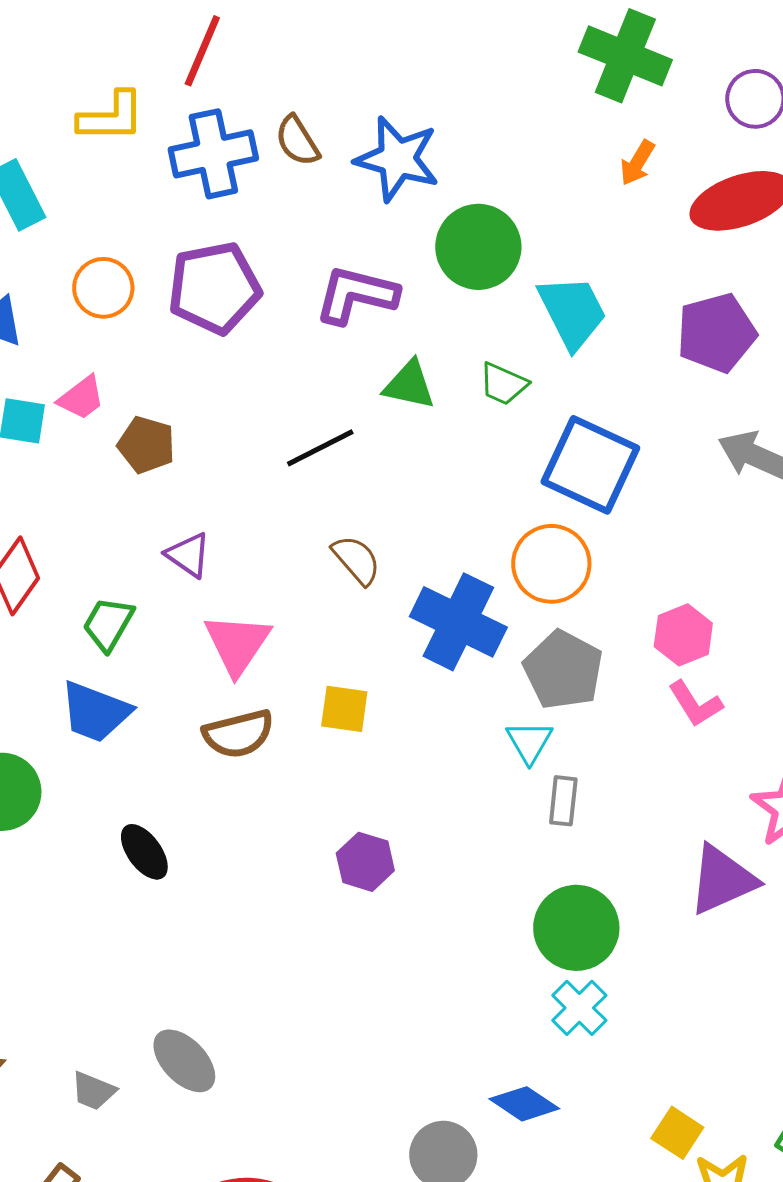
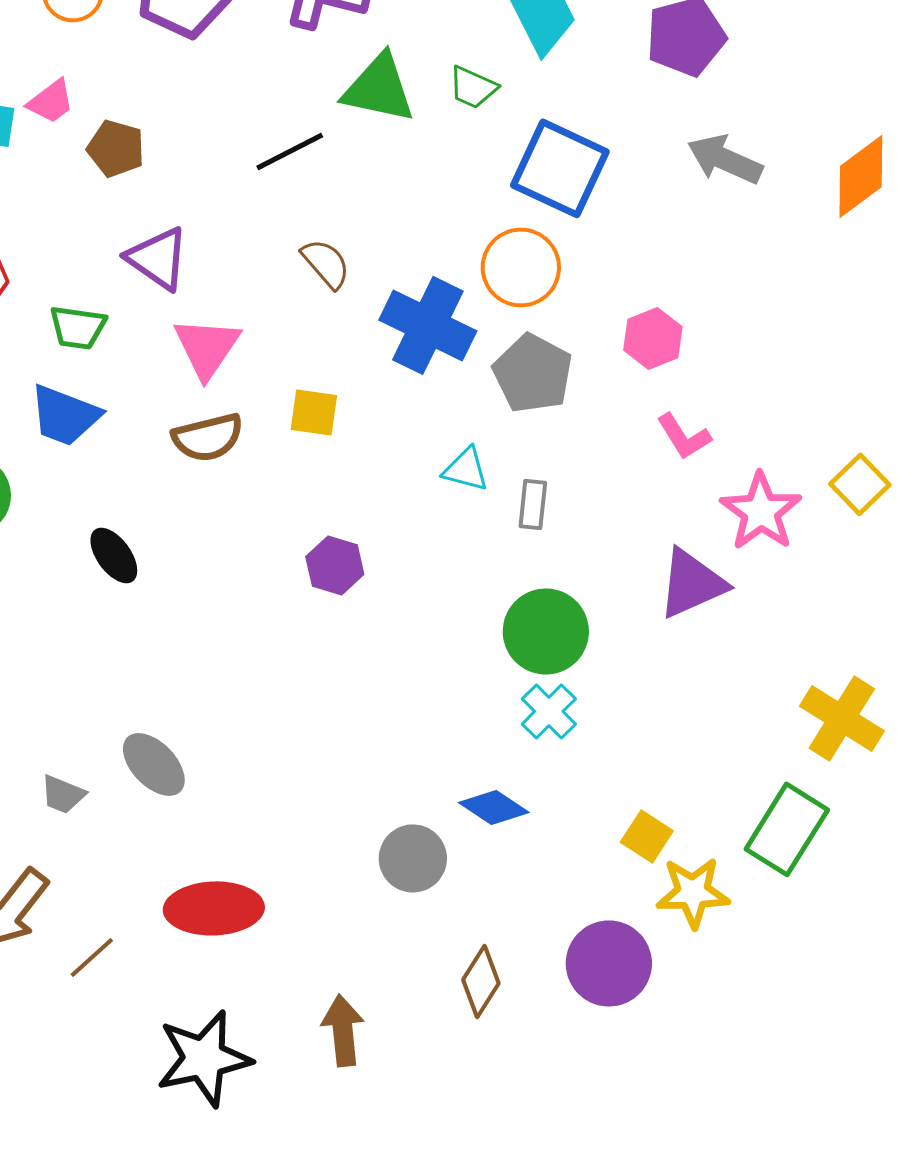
green triangle: (409, 385) -> (379, 88), size x1.4
purple triangle: (188, 555) -> (158, 258), size x1.4
green trapezoid: (108, 624) -> (78, 327), turned -112
pink L-shape: (695, 704) -> (684, 436), moved
cyan triangle: (529, 742) -> (466, 469), moved, turned -45

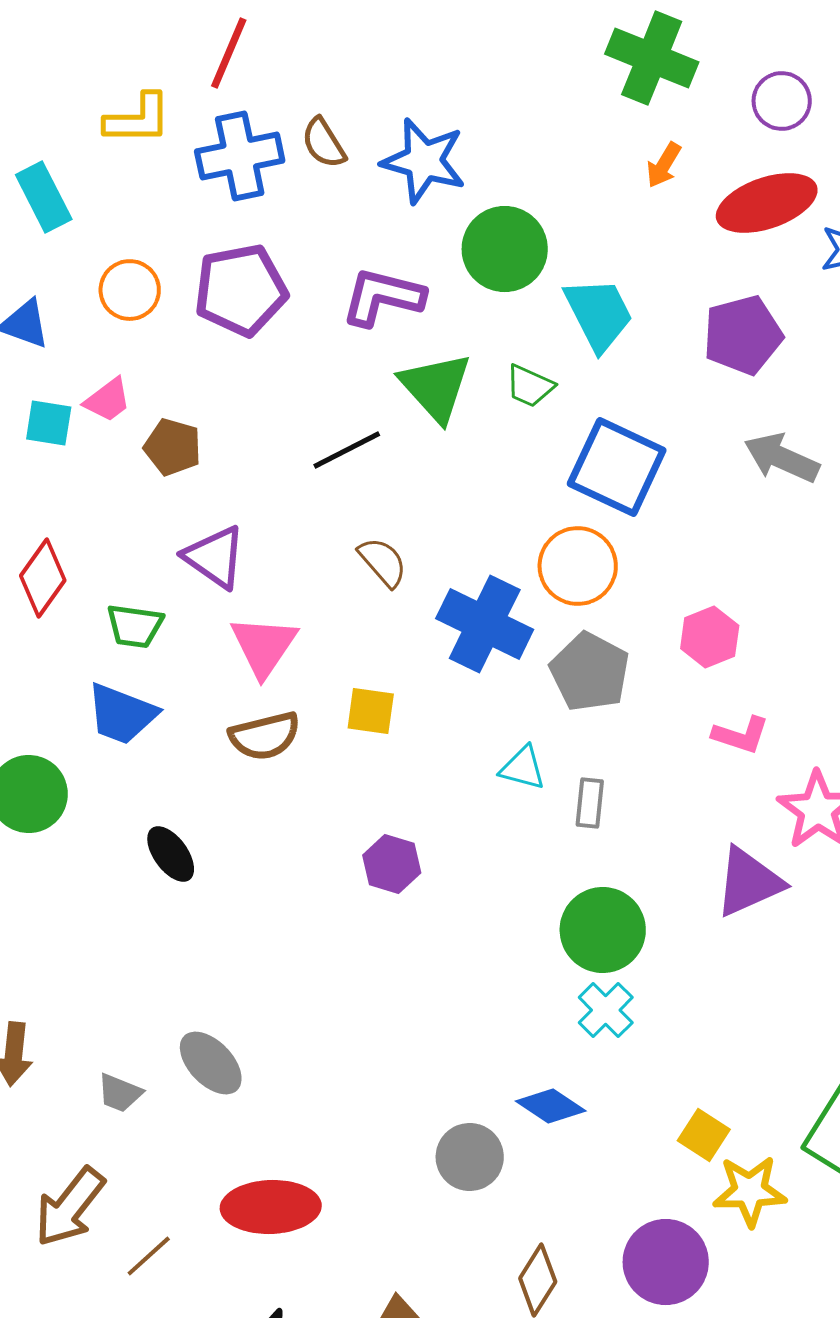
green triangle: (379, 88) -> (436, 387), turned 36
pink L-shape: (684, 436) -> (741, 735), turned -40

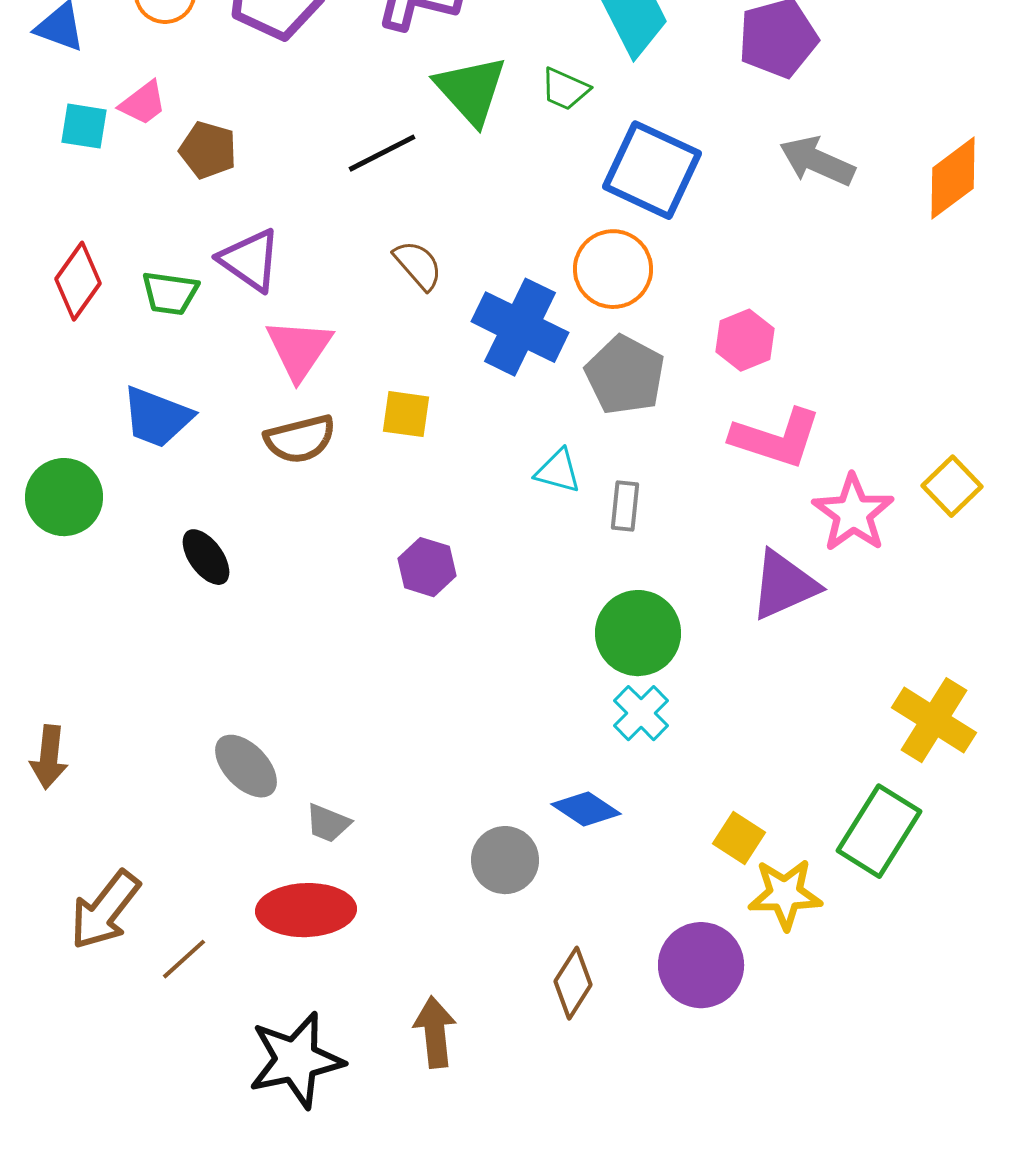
green trapezoid: (135, 626) -> (170, 293), moved
pink L-shape: (741, 735) -> (776, 438), size x1.6
gray trapezoid: (120, 1093) -> (328, 823), moved

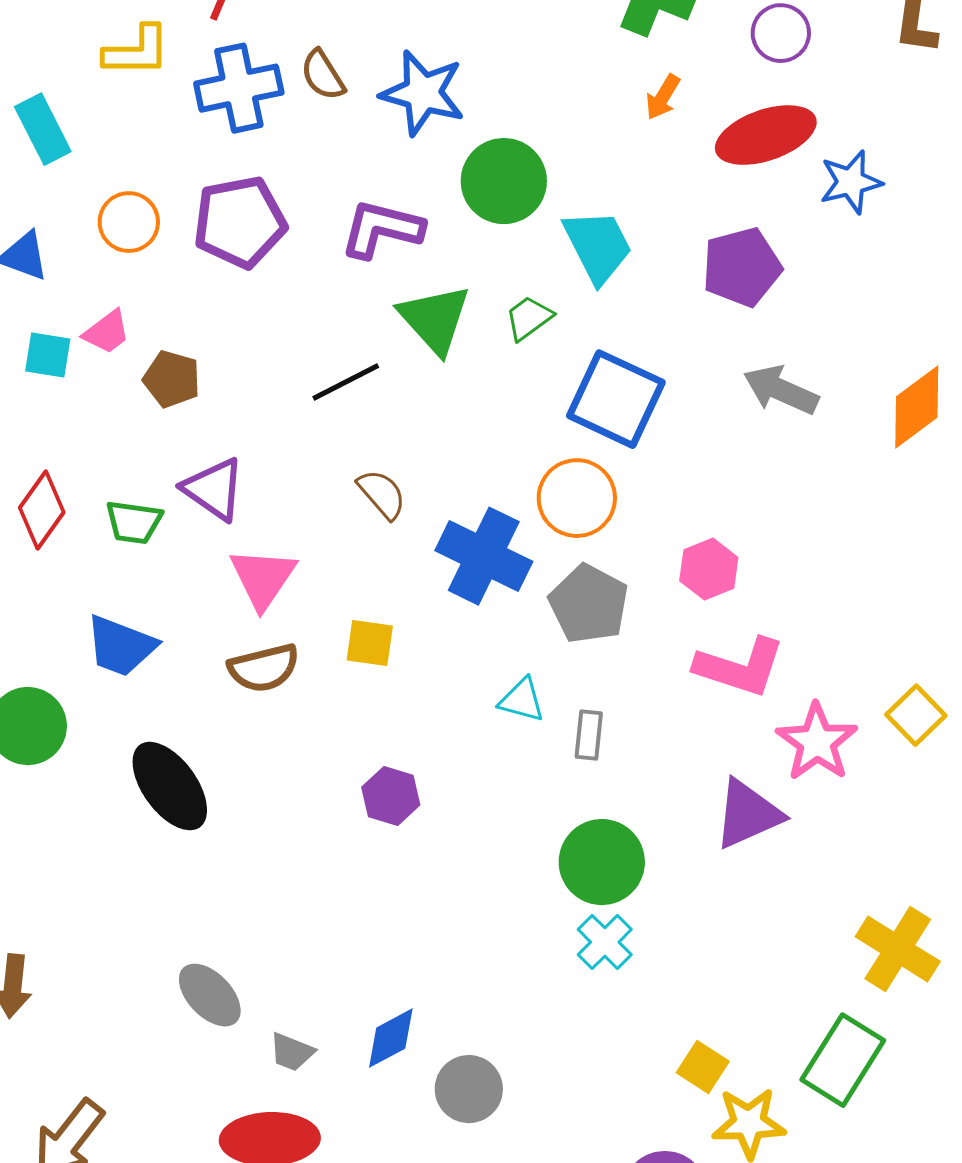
green trapezoid: (565, 89) -> (529, 318), turned 120
black ellipse: (206, 557) -> (170, 786), size x1.6
blue diamond: (586, 809) -> (391, 1038), moved, turned -62

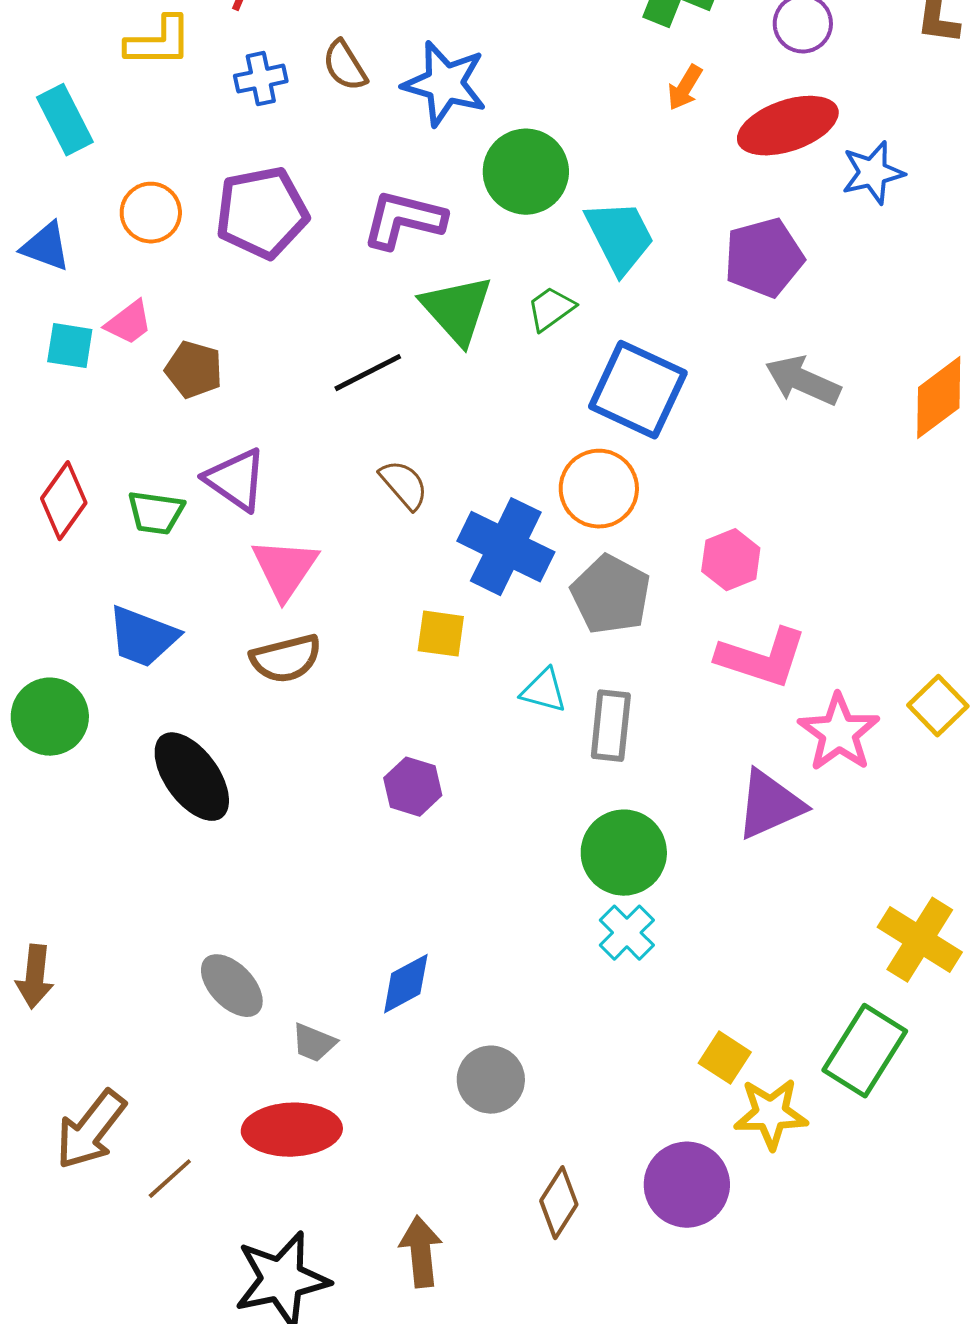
blue cross: (239, 88) -> (261, 79), size x0.6
yellow square: (370, 643) -> (441, 634), moved
gray rectangle: (589, 735) -> (611, 726), size x1.4
blue diamond: (391, 1038) -> (406, 984), moved

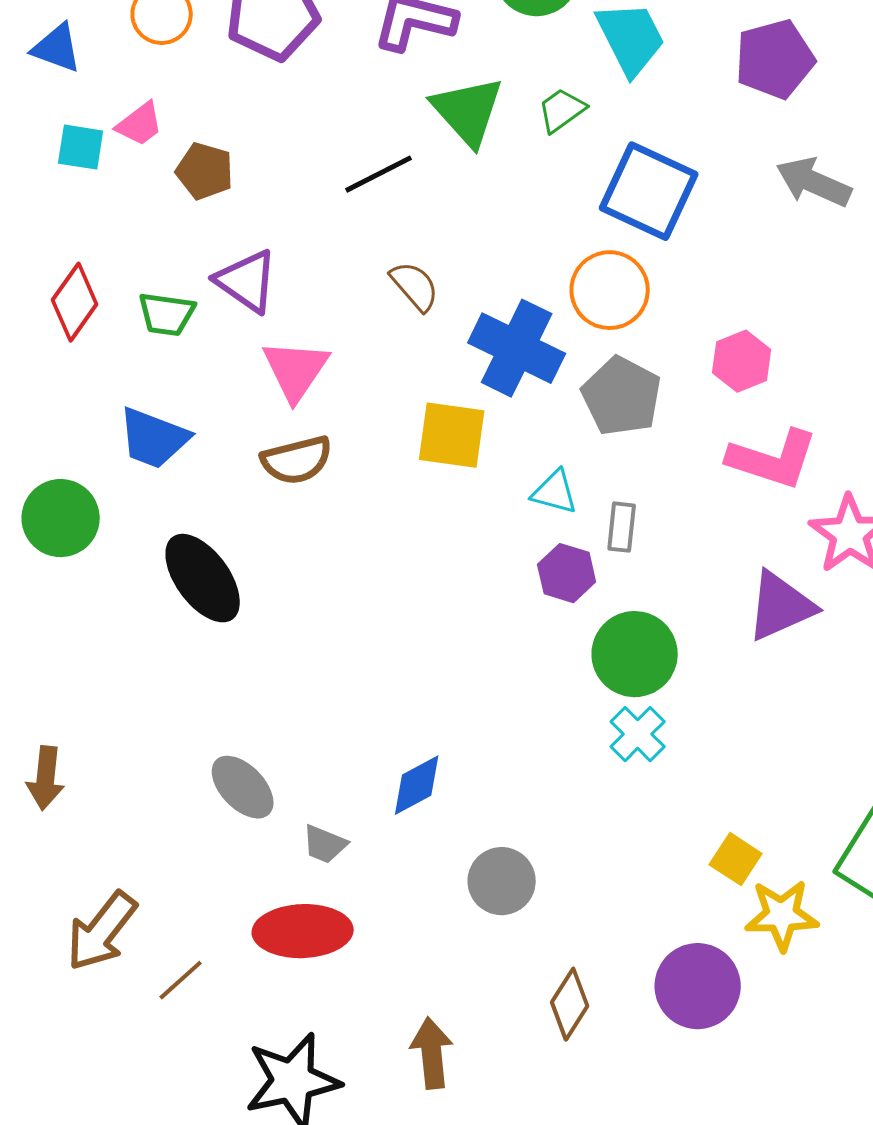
yellow square: (441, 634) -> (452, 435), size x1.4
gray rectangle: (611, 726) -> (622, 527), size x0.7
purple hexagon: (413, 787) -> (567, 573), moved

